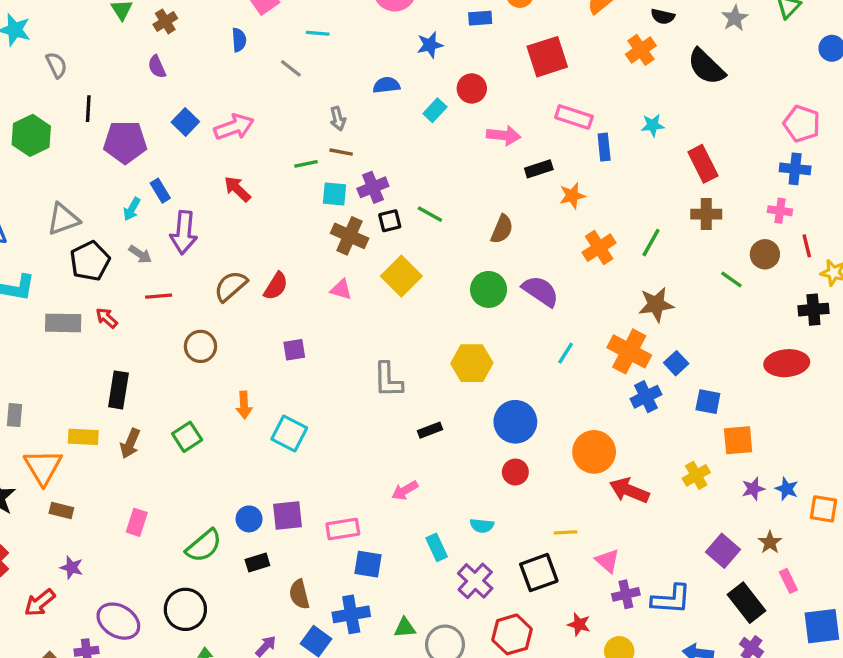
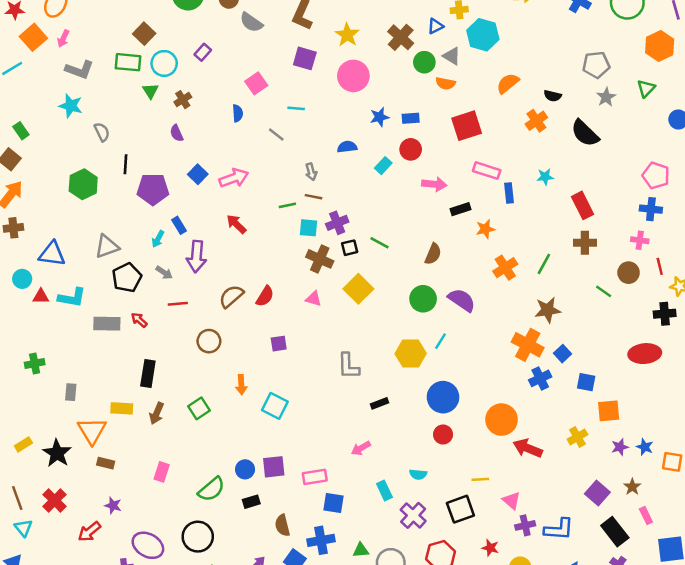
blue rectangle: (480, 18) -> (411, 118), moved
cyan line: (566, 353) -> (441, 341), moved

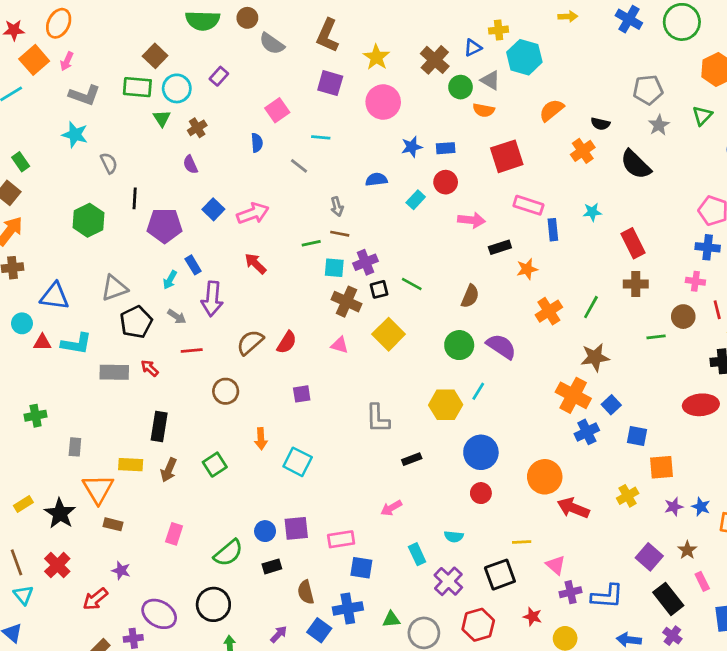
green line: (604, 291) -> (656, 337), turned -42

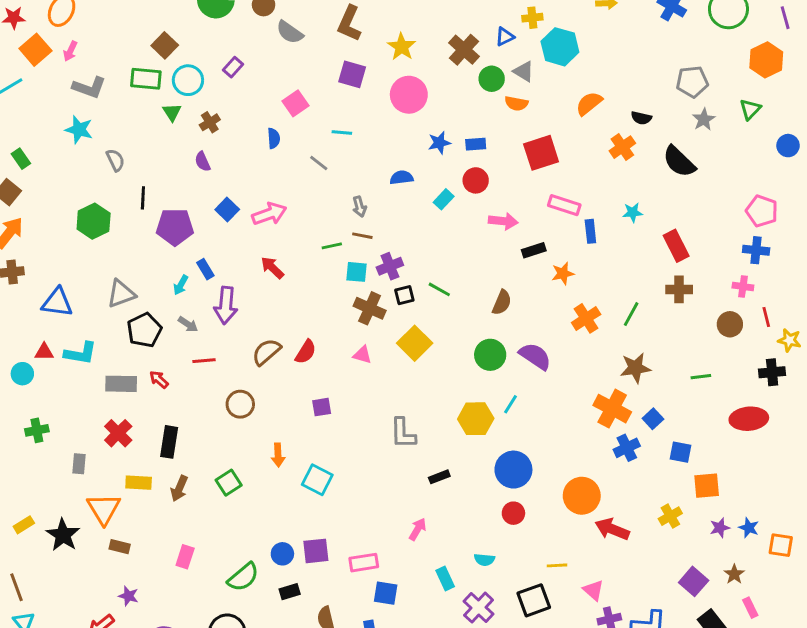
cyan circle: (22, 323) -> (22, 374), moved
green line: (656, 337) -> (701, 377), moved
pink arrow: (391, 508) -> (418, 529), turned 150
red cross: (57, 565) -> (118, 433), moved

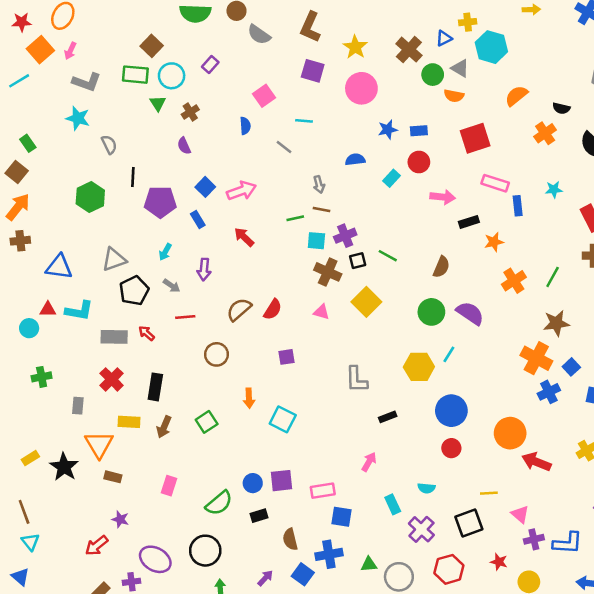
blue rectangle: (205, 269) -> (198, 219), moved
purple arrow: (226, 305) -> (204, 269), size x0.7

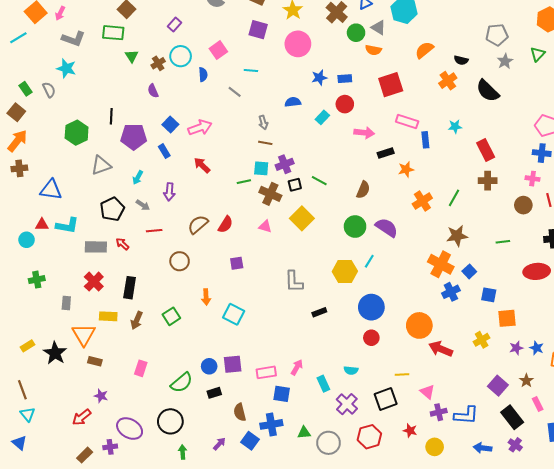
cyan circle: (172, 76) -> (181, 56), moved
gray semicircle: (109, 145) -> (49, 90), moved
green line: (295, 218) -> (244, 182), moved
gray triangle: (114, 259) -> (101, 165), moved
pink arrow: (369, 462) -> (297, 367), moved

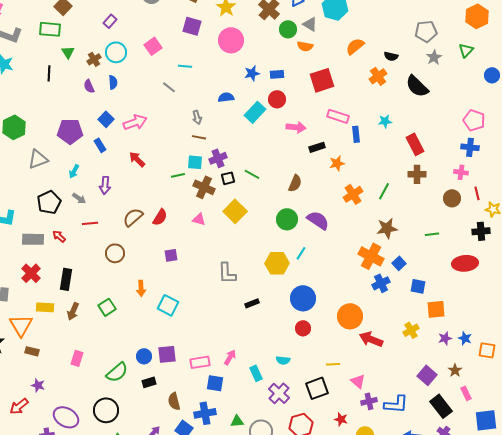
blue semicircle: (203, 75) -> (113, 82), moved
black line: (111, 116) -> (49, 73), moved
cyan rectangle: (322, 117) -> (255, 112), size x1.5

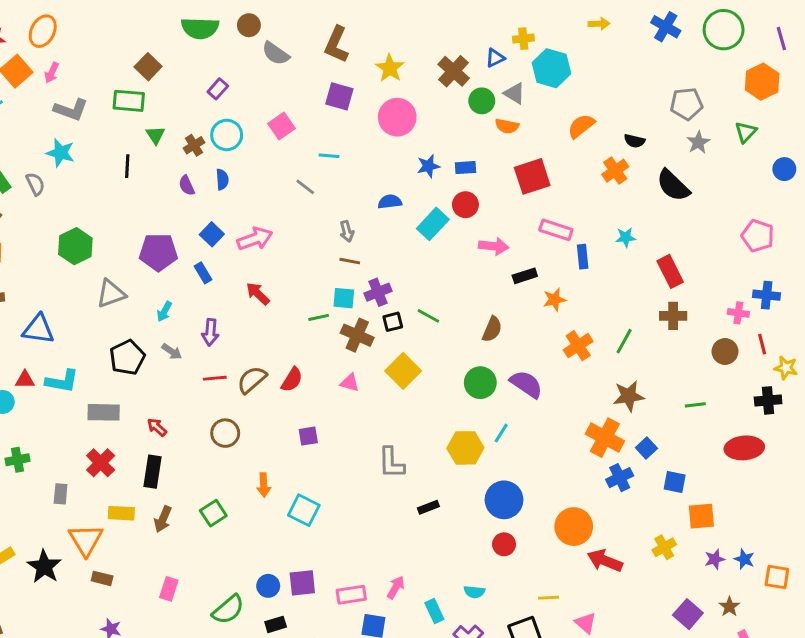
blue cross: (470, 147) -> (767, 295), moved
red line: (90, 223) -> (215, 378), moved
red arrow: (59, 236) -> (157, 427), moved

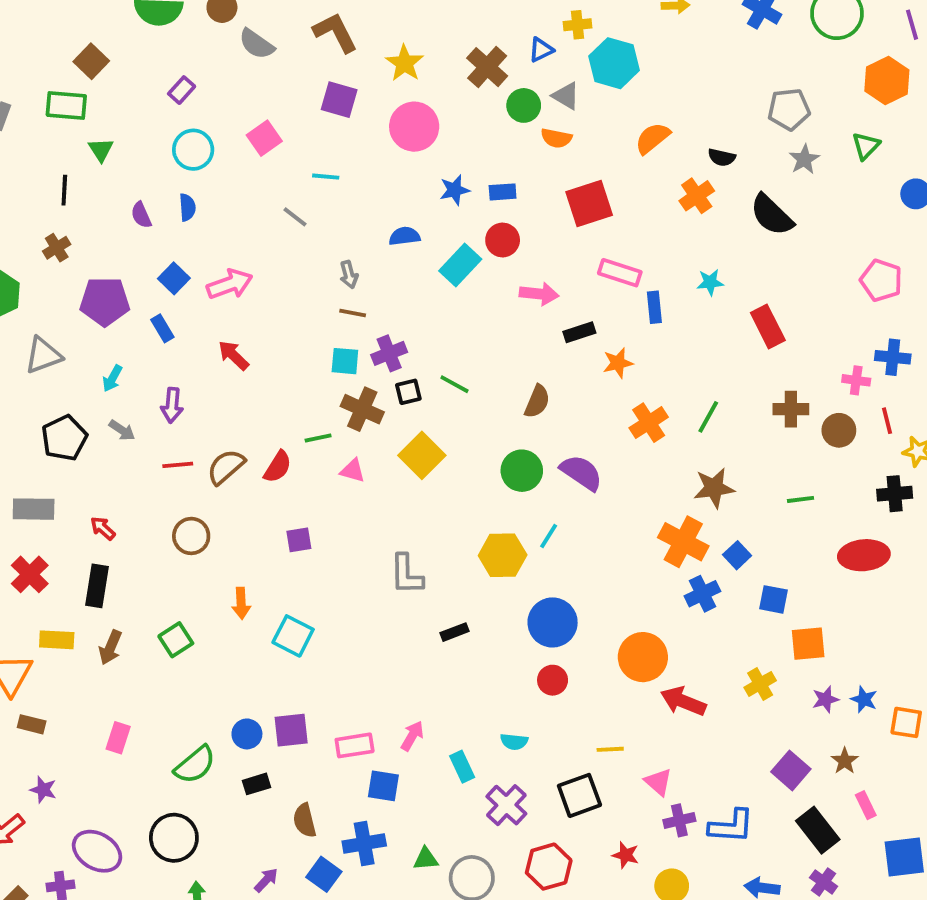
brown L-shape: (336, 44) -> (335, 32), turned 129
brown cross: (194, 145) -> (57, 248), moved
brown cross: (673, 316) -> (791, 409), moved
green line: (319, 317) -> (318, 438), moved

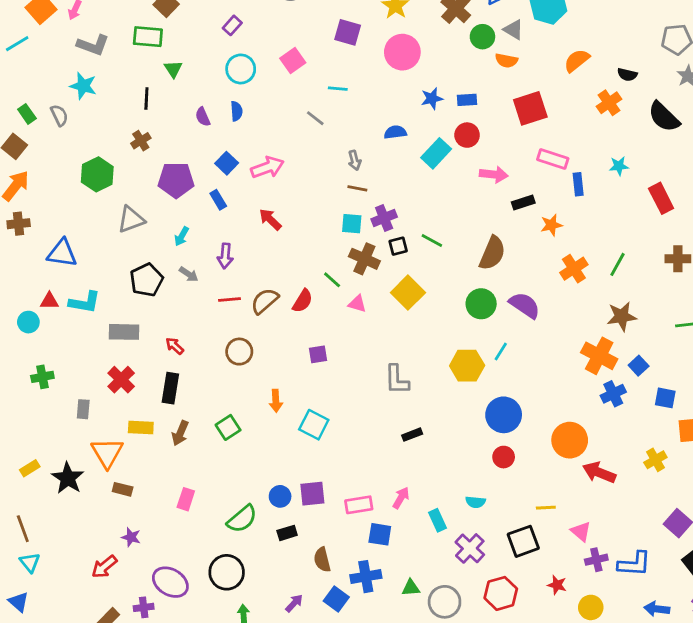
brown semicircle: (537, 401) -> (492, 253), size x1.4
green line: (318, 438) -> (332, 280), turned 54
black rectangle: (455, 632) -> (412, 435), moved

